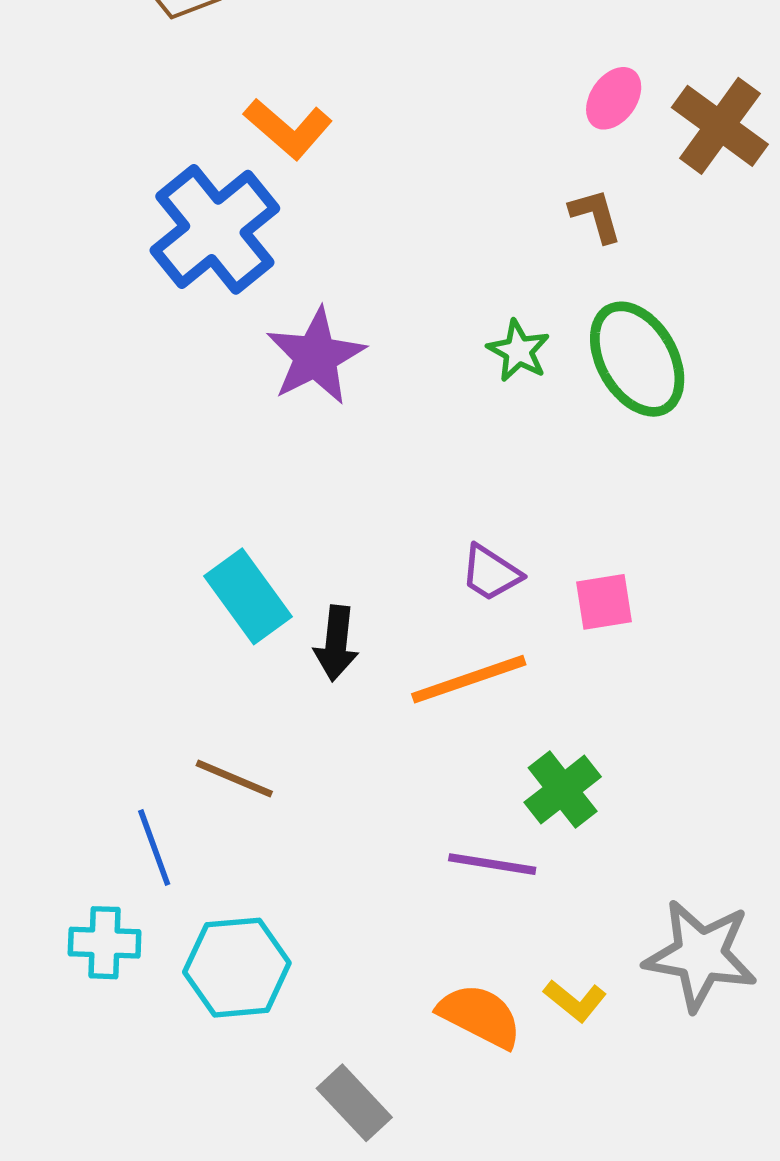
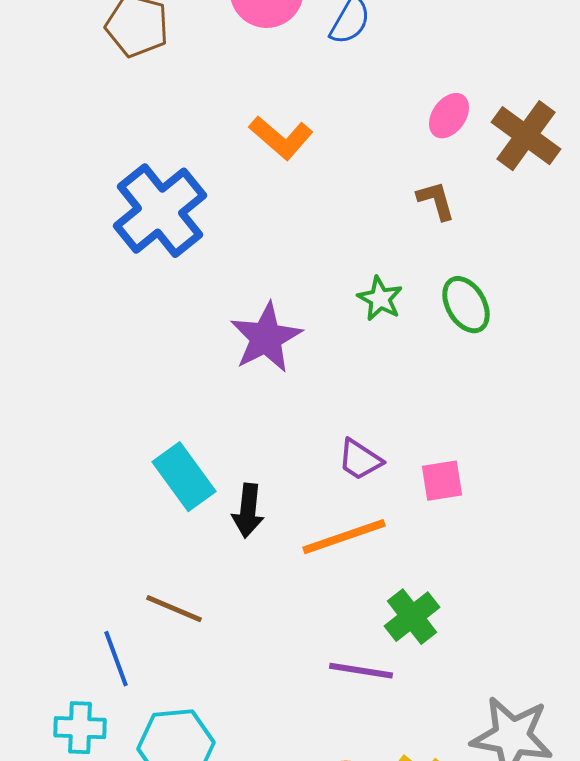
orange L-shape: (288, 129) -> (281, 138), moved
purple star: (316, 356) -> (266, 338), moved
green ellipse: (637, 359) -> (466, 305), size x0.7

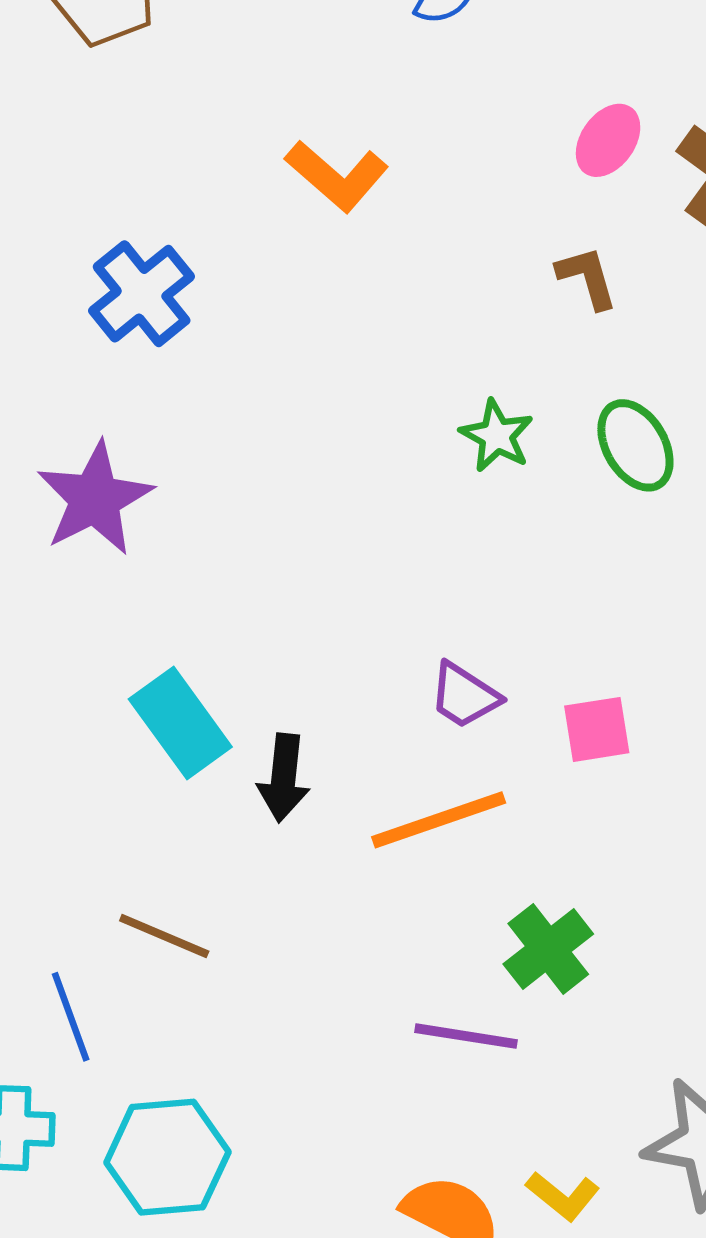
blue cross: (160, 211) -> (142, 294), size x0.7
purple star: (266, 338) -> (95, 499), moved

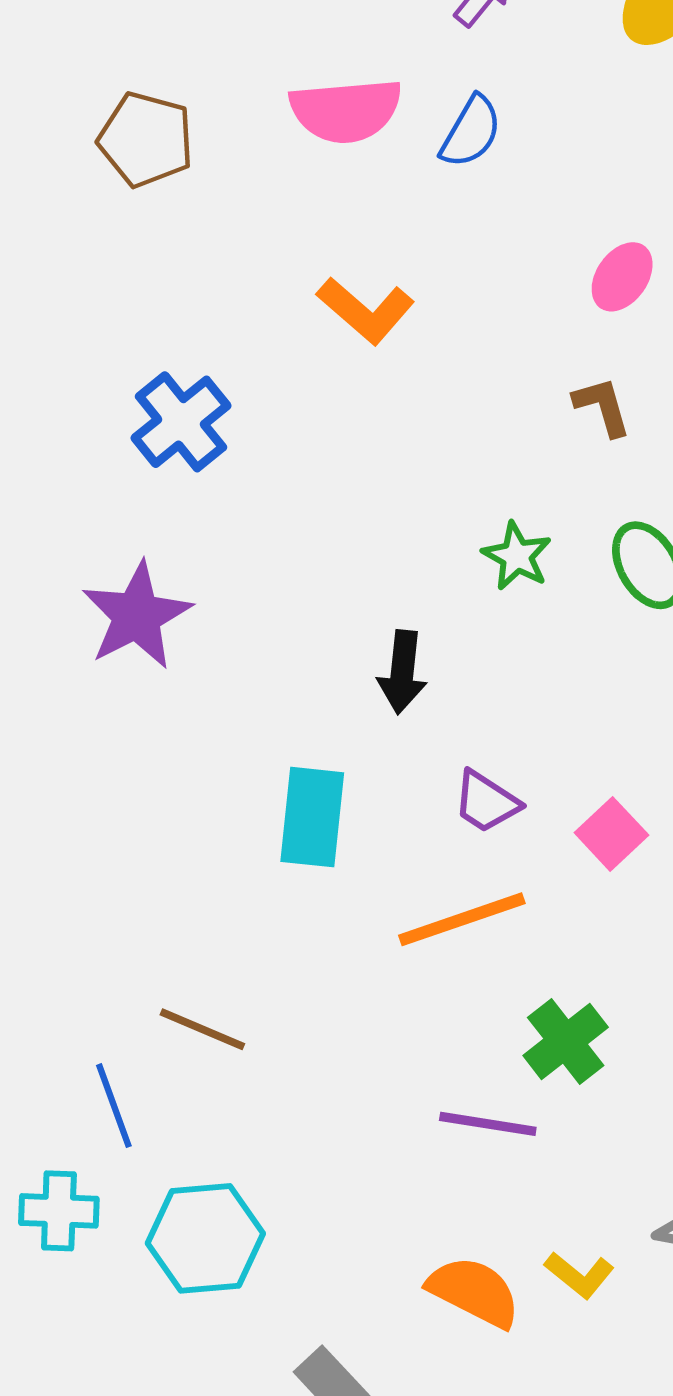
cyan rectangle: (180, 723) -> (312, 817), moved, turned 42
pink square: (597, 729) -> (611, 834), turned -34
black arrow: (284, 778) -> (402, 672), moved

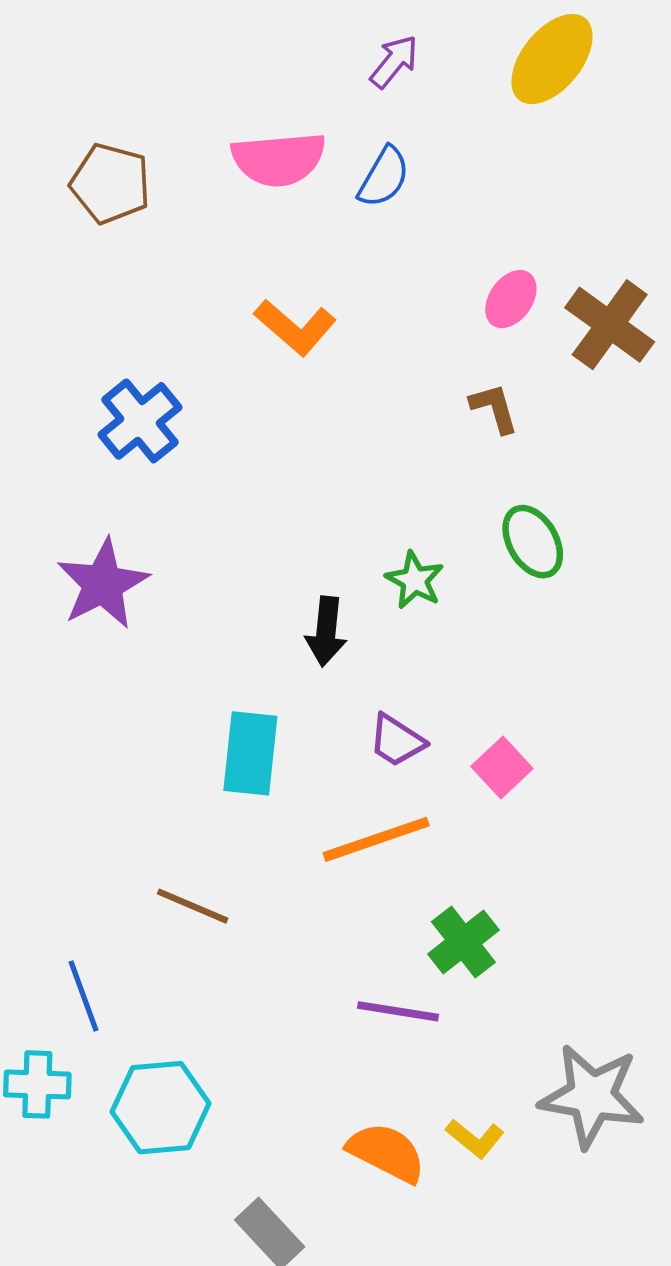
green star: (517, 556) -> (415, 580), moved
brown line: (202, 1029) -> (193, 906), moved

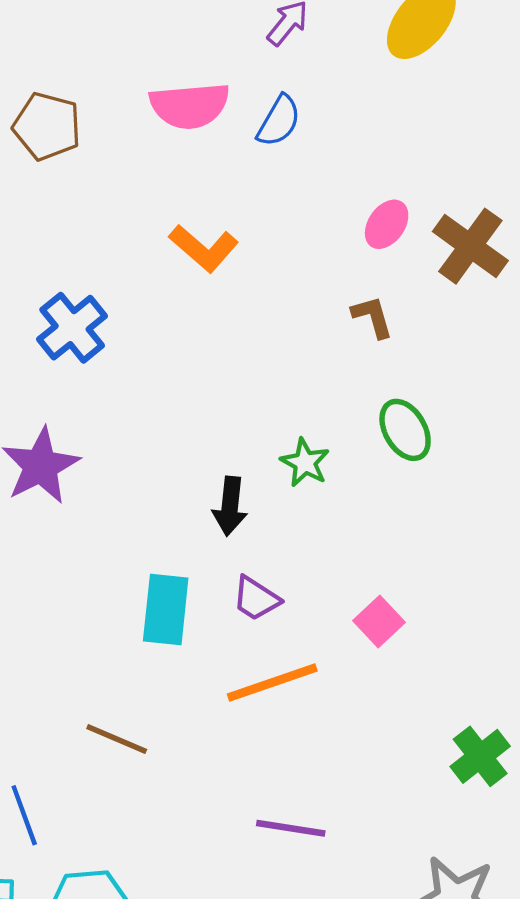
purple trapezoid: (397, 741) -> (256, 599), moved
green cross: (463, 942) -> (480, 756), moved

